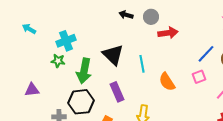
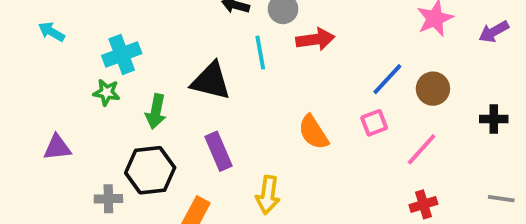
black triangle: (113, 55) -> (211, 81), turned -30
cyan line: (142, 64) -> (260, 53), moved
green arrow: (84, 71) -> (156, 111), size x0.7

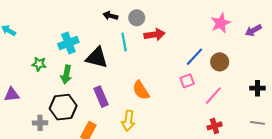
cyan cross: (122, 54) -> (68, 43), moved
black cross: (494, 119) -> (258, 88), moved
orange semicircle: (313, 132) -> (141, 90), moved

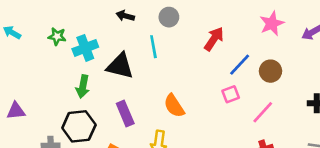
black arrow: (110, 16) -> (125, 16), moved
red arrow: (155, 35) -> (214, 39), moved, turned -48
green star: (39, 64) -> (57, 36), moved

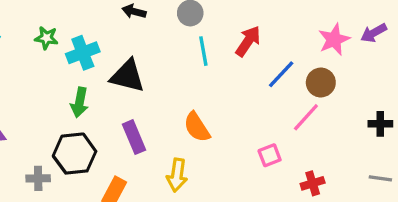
pink star: (272, 24) -> (334, 40), moved
cyan line: (153, 47) -> (203, 51), moved
pink square: (231, 94) -> (270, 155), moved
pink line: (263, 112) -> (306, 117), moved

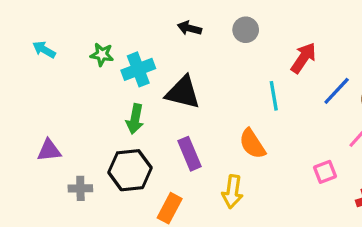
cyan line: (203, 51) -> (274, 96), moved
gray cross: (38, 178) -> (80, 188), moved

